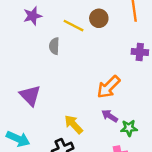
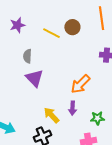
gray semicircle: (54, 46) -> (27, 56), moved
purple triangle: (30, 95) -> (34, 78), moved
purple arrow: (110, 116) -> (72, 108), moved, turned -120

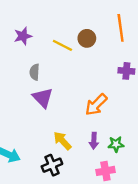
purple arrow: (72, 108) -> (94, 141), moved

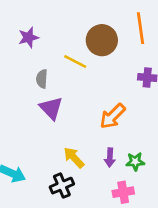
brown circle: (87, 38) -> (102, 40), size x1.5
yellow line: (62, 45) -> (75, 62), moved

